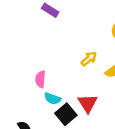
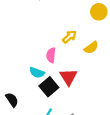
pink semicircle: (40, 79) -> (51, 55), moved

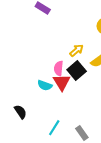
red triangle: (68, 77) -> (62, 82), moved
black square: (49, 87) -> (77, 71), moved

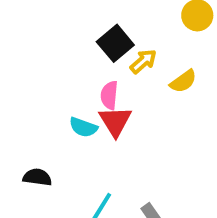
black square: (77, 71) -> (115, 43), moved
black semicircle: (20, 112) -> (37, 177), turned -48

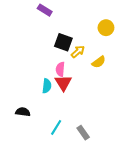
black square: (115, 43) -> (63, 42), turned -30
cyan semicircle: (83, 127) -> (47, 86), turned -104

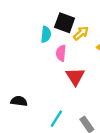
red triangle: (63, 83) -> (75, 77), moved
cyan semicircle: (47, 86) -> (46, 34), moved

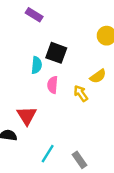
yellow arrow: (81, 33) -> (81, 93), moved, turned -84
red triangle: (75, 77) -> (27, 116), moved

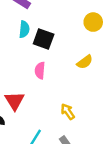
cyan semicircle: (37, 65) -> (24, 29), moved
yellow arrow: (81, 93) -> (68, 112), moved

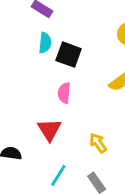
red triangle: (15, 101) -> (49, 130), moved

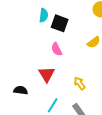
pink semicircle: (64, 93) -> (57, 49), turned -32

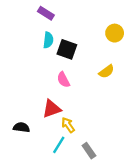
red triangle: (47, 74) -> (52, 109), turned 42
yellow arrow: (80, 83) -> (68, 125), moved

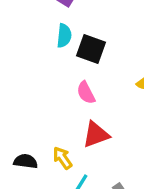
red triangle: (52, 109) -> (96, 135), moved
yellow arrow: (68, 125) -> (62, 158), moved

